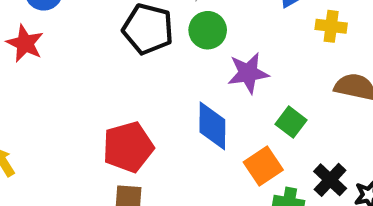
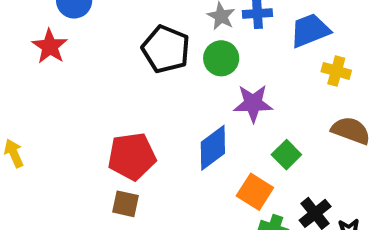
blue diamond: (212, 126) -> (213, 148), turned 45
orange square: (263, 166) -> (255, 192), turned -32

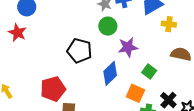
black pentagon: (166, 49) -> (80, 51), moved
red pentagon: (132, 156) -> (53, 89), moved

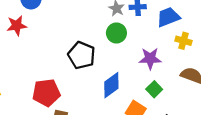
red star: (17, 33) -> (17, 26), turned 30
purple star: (128, 47) -> (150, 58), moved

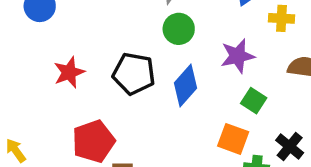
red star: (17, 26) -> (69, 72), moved
blue diamond: (111, 85) -> (185, 85), moved

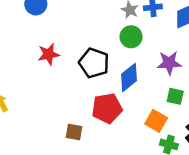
green square: (254, 101) -> (175, 96), turned -30
red pentagon: (93, 141) -> (107, 108), moved

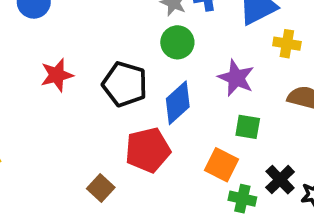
purple star: (169, 63) -> (236, 78), turned 30
brown square: (74, 132) -> (101, 188), turned 36

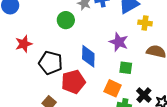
green circle: (177, 42) -> (66, 20), moved
black pentagon: (125, 84) -> (51, 63), moved
blue diamond: (178, 103) -> (88, 56), turned -45

